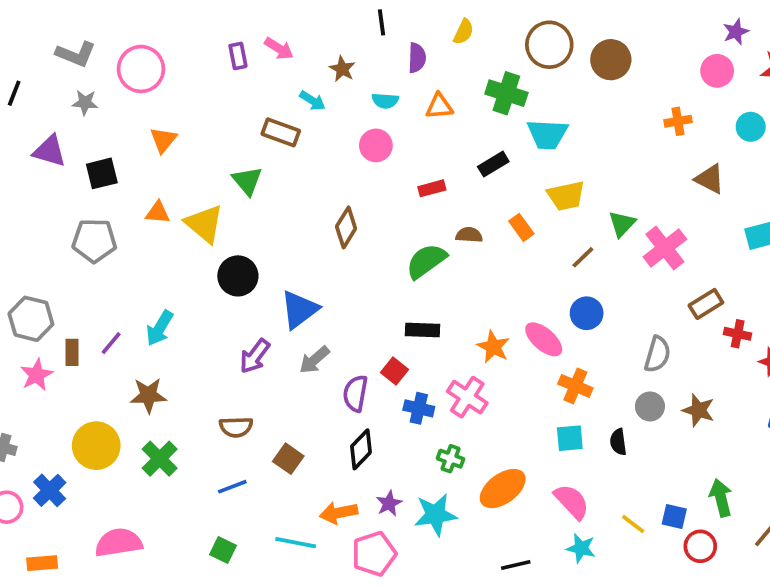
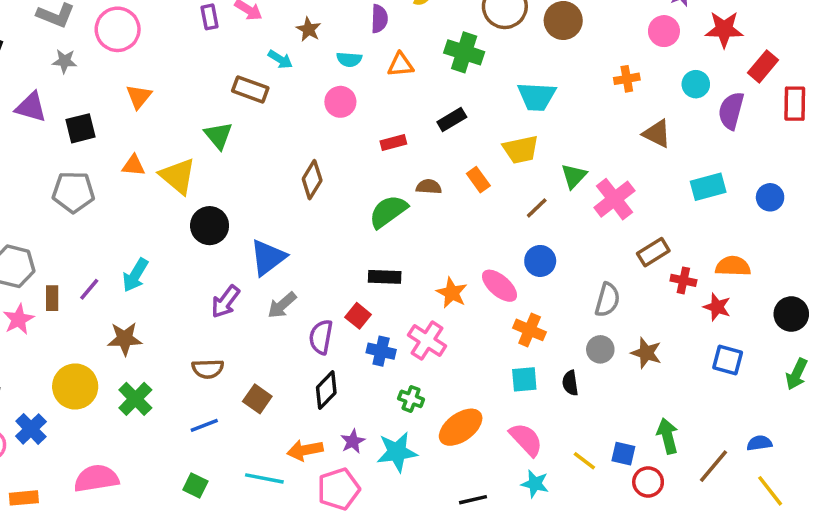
cyan trapezoid: (547, 134) -> (537, 97), moved

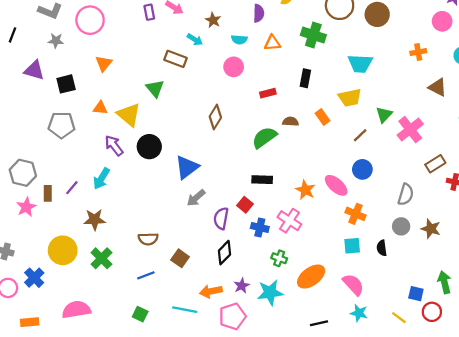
black rectangle: (452, 120) -> (305, 78), turned -48
purple arrow: (225, 302) -> (114, 145), moved, turned 105
yellow line: (584, 461) -> (399, 318), moved

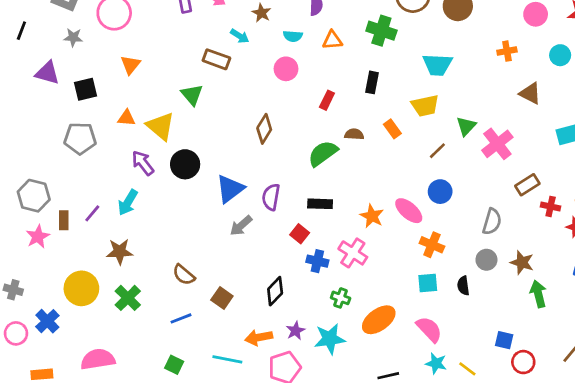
red rectangle: (268, 93) -> (327, 100), turned -49
purple semicircle: (221, 218) -> (271, 197), moved
brown semicircle: (148, 239) -> (184, 275), turned 42
green arrow: (444, 282) -> (538, 294), moved
yellow line: (399, 318) -> (467, 369), moved

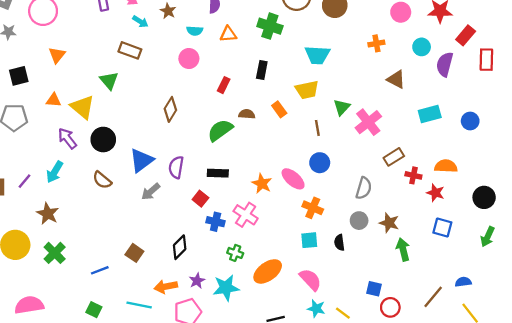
cyan arrow: (240, 36) -> (140, 21), moved
brown line: (437, 151) -> (317, 128), turned -56
brown star: (120, 252) -> (48, 214), turned 30
brown semicircle: (184, 275) -> (102, 180), moved

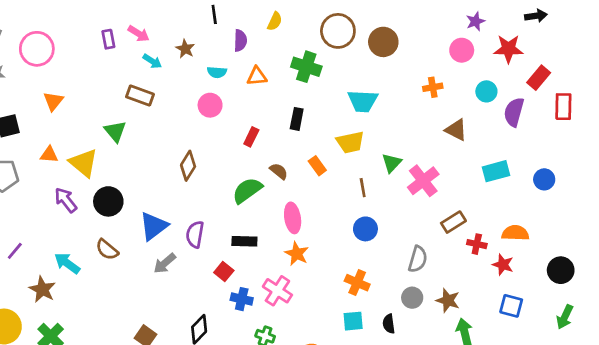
brown semicircle: (247, 114) -> (279, 171), turned 35
cyan arrow: (55, 172) -> (67, 263), moved, turned 95
pink ellipse: (293, 179) -> (293, 218), moved, turned 40

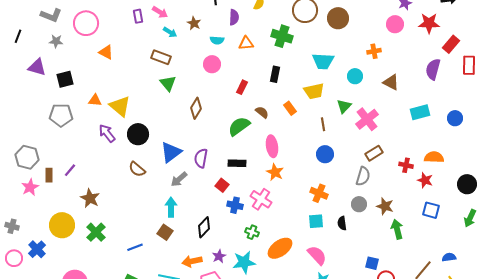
cyan circle: (486, 91) -> (355, 76), moved
orange triangle: (53, 101) -> (106, 52), moved, turned -42
green triangle: (115, 131) -> (168, 83), moved
brown rectangle: (453, 222) -> (374, 153), moved
cyan arrow: (67, 263) -> (171, 207), moved, turned 54

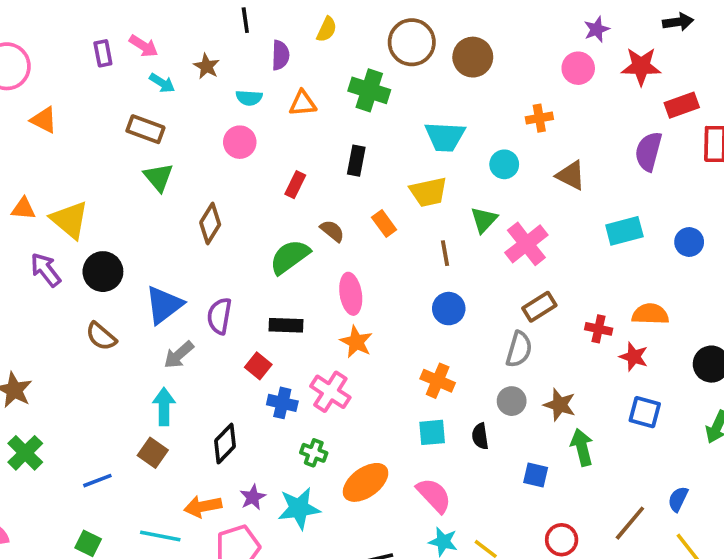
red rectangle: (451, 44) -> (682, 105), turned 30
blue semicircle: (449, 257) -> (678, 499), turned -56
blue square: (372, 263) -> (536, 475), moved

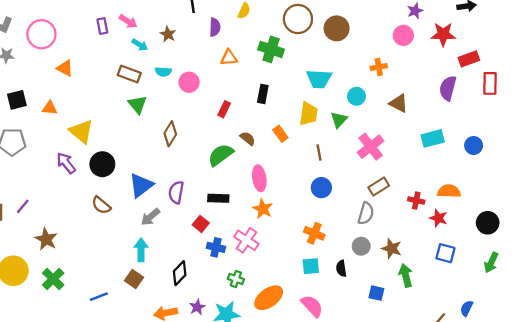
cyan semicircle: (249, 98) -> (163, 72), moved
yellow trapezoid: (428, 192) -> (308, 114), turned -70
orange triangle: (23, 209) -> (50, 108), moved
green triangle: (484, 220) -> (339, 120), moved

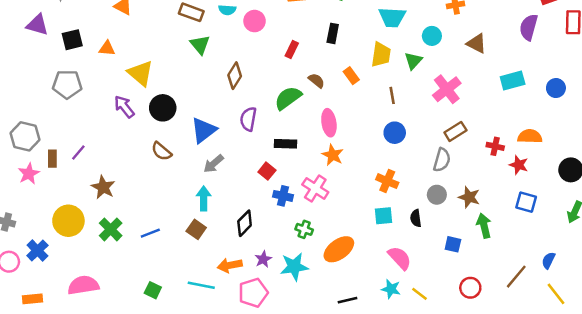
purple semicircle: (176, 192) -> (248, 119), moved
blue line: (99, 297) -> (150, 233), moved
pink semicircle: (312, 306) -> (400, 258), moved

